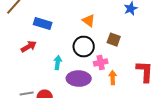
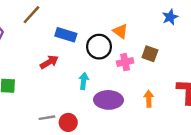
black circle: (84, 47) -> (99, 47), moved
pink cross: (101, 63) -> (125, 62), moved

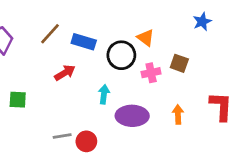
brown line: (31, 15) -> (50, 34), moved

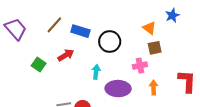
orange triangle: (146, 38) -> (149, 28), moved
brown square: (179, 63) -> (155, 48), turned -32
pink cross: (151, 73) -> (140, 66), moved
green square: (18, 100) -> (39, 65), moved, turned 32

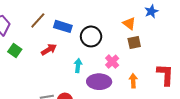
green square: (39, 65) -> (15, 51), moved
pink cross: (140, 66) -> (112, 62), moved, turned -32

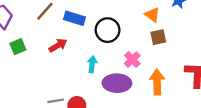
green square: (15, 51) -> (18, 47), turned 32
orange arrow: (133, 81) -> (157, 82), size x1.5

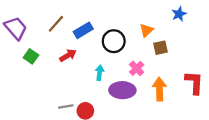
orange triangle: (152, 15) -> (146, 30), moved, turned 40
blue rectangle: (74, 18) -> (83, 30), turned -48
green square: (18, 47) -> (31, 56), turned -32

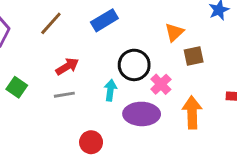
blue rectangle: (83, 30) -> (104, 20), moved
black circle: (114, 41) -> (134, 65), moved
green square: (31, 56) -> (17, 87), moved
gray line: (66, 106) -> (64, 95), moved

